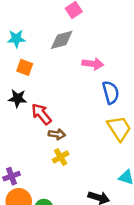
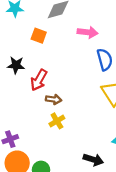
orange square: (25, 67) -> (39, 36), moved
red arrow: (41, 114) -> (39, 80), turned -110

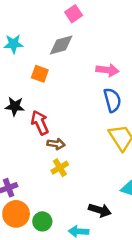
pink arrow: (88, 32) -> (107, 70), moved
red arrow: (39, 80) -> (40, 123), turned 125

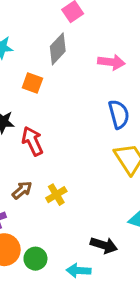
gray diamond: (61, 45) -> (58, 49), turned -32
pink arrow: (107, 70) -> (111, 62), moved
brown arrow: (56, 144) -> (22, 190), moved, turned -48

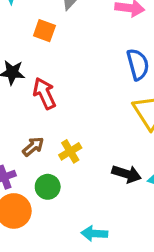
black arrow: (104, 245) -> (127, 174), moved
green circle: (35, 259) -> (48, 187), moved

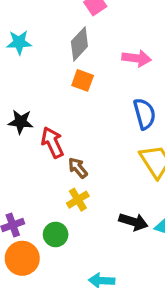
orange square: (44, 31) -> (83, 80), moved
brown arrow: (33, 147) -> (78, 168), moved, turned -90

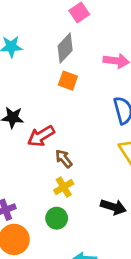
red arrow: (52, 142) -> (41, 136), turned -96
green circle: (56, 234) -> (57, 218), moved

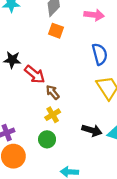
red arrow: (41, 136) -> (35, 74), turned -110

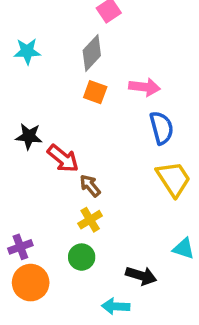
pink arrow: (94, 15) -> (145, 87), moved
black arrow: (92, 130) -> (141, 276), moved

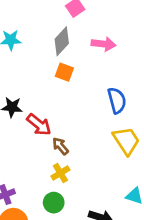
pink arrow: (145, 87) -> (103, 44), moved

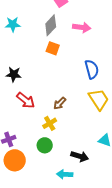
red arrow: (39, 125) -> (26, 100), moved
brown arrow: (60, 146) -> (60, 103), moved, turned -96

